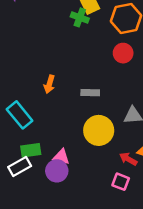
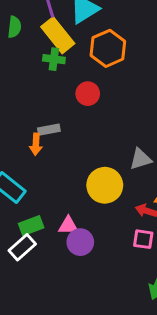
red circle: (123, 53) -> (88, 94), moved
gray rectangle: (90, 93) -> (49, 130), moved
purple circle: (57, 171) -> (80, 242), moved

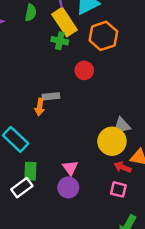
yellow circle: (105, 185) -> (112, 141), moved
green rectangle: (31, 226) -> (30, 171), turned -72
pink triangle: (68, 226) -> (70, 168), moved, turned 49

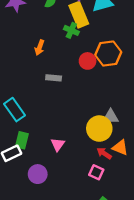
orange hexagon: (103, 36) -> (108, 54), moved
orange arrow: (40, 107) -> (40, 48), moved
purple circle: (68, 187) -> (38, 174), moved

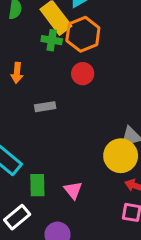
orange hexagon: (108, 54) -> (83, 34), moved
green rectangle: (22, 140) -> (37, 185), moved

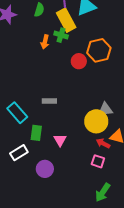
orange hexagon: (83, 34) -> (99, 50), moved
orange arrow: (17, 73) -> (45, 42), moved
gray rectangle: (45, 107) -> (49, 101), moved

